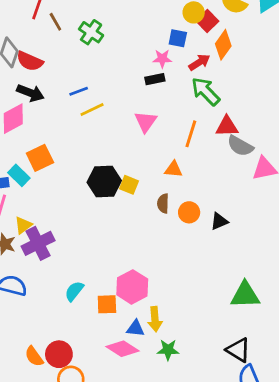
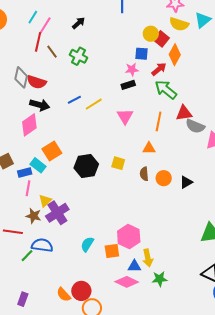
yellow line: (92, 109) -> (94, 104), moved
black hexagon: (104, 181) -> (86, 166), moved

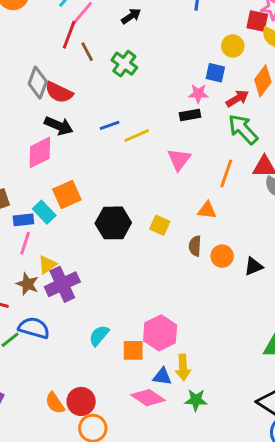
red square: (161, 39) -> (257, 21), moved, turned -35

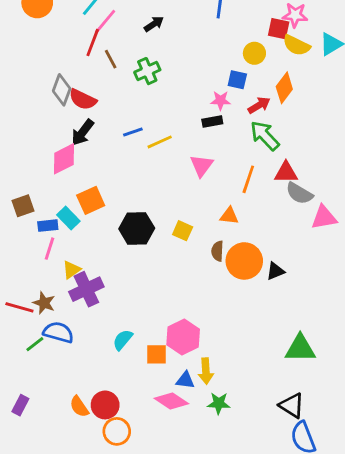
green cross: (124, 64) -> (147, 71), turned 30
black arrow: (59, 126) -> (83, 132), turned 104
orange circle: (222, 256) -> (244, 261), size x1.6
brown star: (27, 284) -> (44, 303), moved

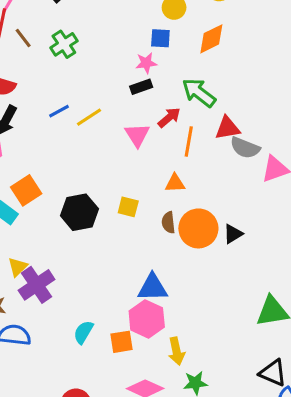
orange diamond: (284, 88) -> (211, 39), turned 36
red arrow: (259, 105) -> (169, 118), moved
blue triangle: (185, 380) -> (152, 287), moved, size x1.5

